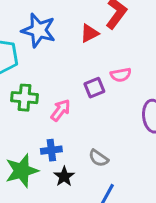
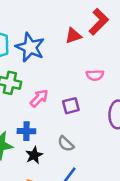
blue star: (39, 30) -> (30, 47), moved
purple square: (94, 88) -> (71, 106), moved

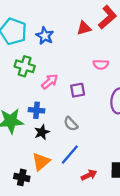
blue star: (30, 47) -> (45, 36), size x0.7

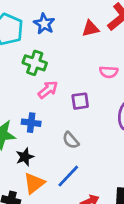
blue star: (45, 36) -> (44, 24), moved
green cross: (25, 66) -> (35, 63), moved
black star: (42, 132) -> (25, 157), moved

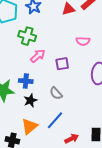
black star: (25, 157) -> (30, 100), moved

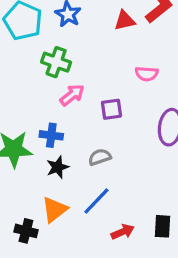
gray semicircle: (56, 93) -> (100, 157), turned 112

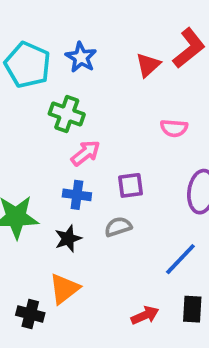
red triangle: (125, 20) -> (148, 65), turned -30
purple square: (112, 109) -> (131, 185), moved
blue cross: (51, 135) -> (77, 195), moved
blue line: (96, 201) -> (180, 259), moved

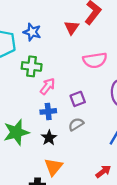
pink semicircle: (174, 128) -> (95, 60), size x1.5

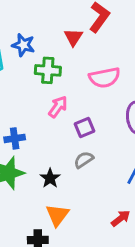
green cross: (32, 66) -> (48, 70), moved
pink arrow: (48, 86) -> (58, 107), moved
blue cross: (48, 111) -> (15, 138), moved

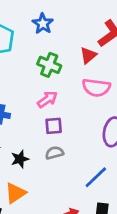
red triangle: (73, 37) -> (88, 55), moved
blue star: (23, 45) -> (43, 24), moved
purple square: (85, 127) -> (54, 126), moved

